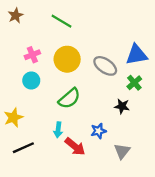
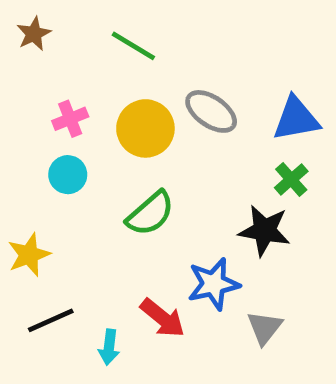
gray ellipse: (105, 66) -> (211, 111), moved
black star: (122, 106) -> (265, 230), size x1.5
cyan arrow: (58, 130) -> (109, 347), moved
blue star: (98, 131) -> (213, 284), size x1.5

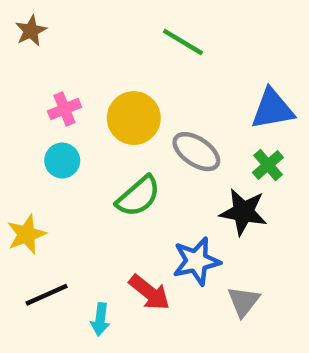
green line: (133, 46) -> (183, 42), moved
gray ellipse: (211, 111) -> (196, 152), moved

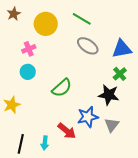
yellow circle: (134, 118) -> (46, 24), moved
gray ellipse: (196, 152) -> (88, 46), moved
black line: (47, 295) -> (21, 144), moved, turned -54
gray triangle: (243, 301) -> (112, 125), moved

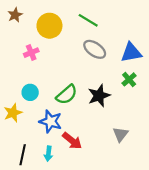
cyan circle: (28, 72) -> (30, 92), moved
black star: (109, 95) -> (99, 96), moved, turned -30
blue star: (88, 117) -> (51, 121), moved, turned 30

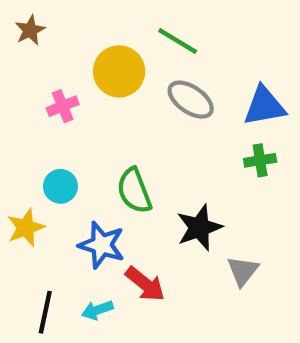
yellow circle: (49, 26) -> (119, 71), moved
green cross: (129, 79) -> (260, 160), turned 32
green semicircle: (67, 95) -> (134, 191), turned 110
black star: (99, 96) -> (199, 228), moved
cyan arrow: (48, 154) -> (97, 310), turned 64

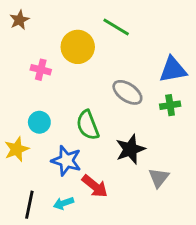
gray ellipse: (191, 100) -> (127, 92), moved
pink cross: (63, 106) -> (41, 70), turned 36

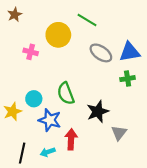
gray ellipse: (127, 92) -> (101, 53), moved
cyan circle: (39, 122) -> (34, 99), moved
red arrow: (95, 186) -> (71, 139), turned -126

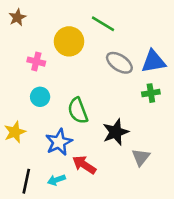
cyan circle: (34, 99) -> (40, 97), moved
blue star: (50, 120) -> (59, 142), turned 30
red arrow: (71, 139) -> (84, 165), turned -60

